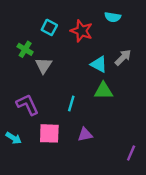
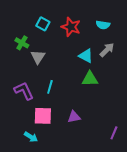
cyan semicircle: (113, 17) -> (103, 25), moved
cyan line: (71, 103) -> (50, 87), moved
cyan arrow: (14, 138) -> (31, 137), moved

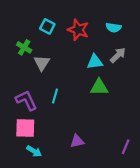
cyan triangle: (86, 56) -> (95, 62), turned -35
pink square: (43, 116) -> (25, 128), moved
purple triangle: (74, 117) -> (77, 141), moved

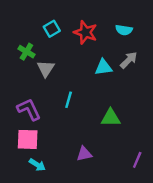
cyan square: (47, 26) -> (52, 29), turned 32
green triangle: (99, 87) -> (111, 118), moved
cyan line: (55, 96) -> (69, 100), moved

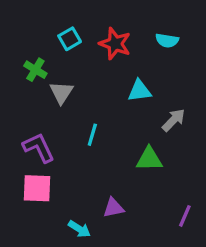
gray arrow: (129, 60) -> (174, 120), moved
cyan arrow: (37, 165) -> (79, 229), moved

